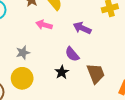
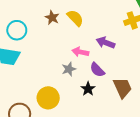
pink arrow: (44, 25) -> (80, 52), moved
gray star: (23, 53) -> (69, 69), moved

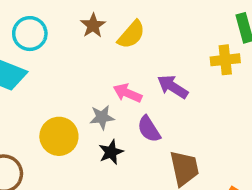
yellow semicircle: (75, 18) -> (131, 35), turned 72
black star: (88, 89) -> (111, 152), moved
yellow circle: (48, 98) -> (59, 136), moved

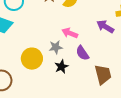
purple arrow: (173, 87) -> (105, 27), moved

